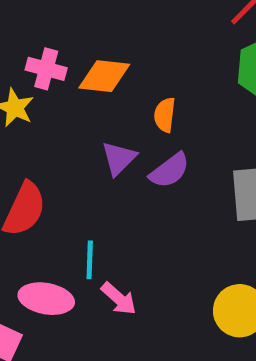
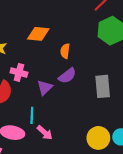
pink cross: (46, 69) -> (19, 72), moved
purple triangle: (119, 158) -> (45, 88), moved

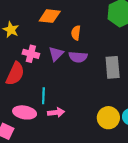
purple semicircle: (67, 76) -> (78, 57), turned 42
purple triangle: (45, 88) -> (56, 54), moved
pink arrow: (45, 133) -> (56, 112), turned -49

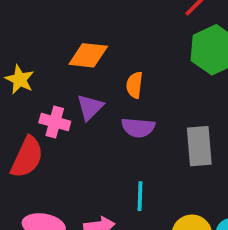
purple triangle: (56, 54) -> (90, 107), moved
cyan line: (43, 96) -> (140, 196), moved

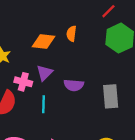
orange semicircle: (134, 85) -> (71, 34), moved
cyan line: (140, 196) -> (43, 104), moved

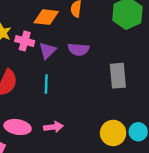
pink cross: (23, 82) -> (25, 41), moved
purple semicircle: (74, 85) -> (78, 49), moved

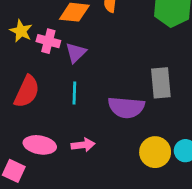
purple semicircle: (78, 49) -> (126, 107), moved, size x1.4

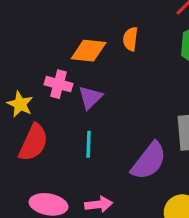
yellow star: (21, 31) -> (20, 104), moved
purple semicircle: (126, 107) -> (149, 161), turned -57

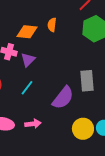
cyan line: (89, 144) -> (27, 88), turned 35

